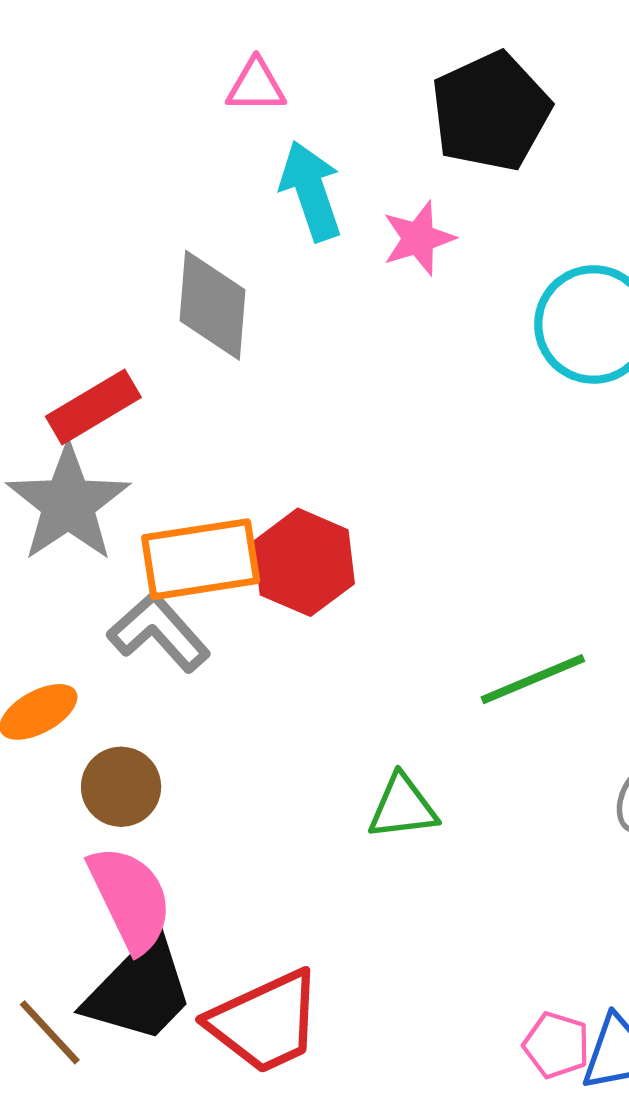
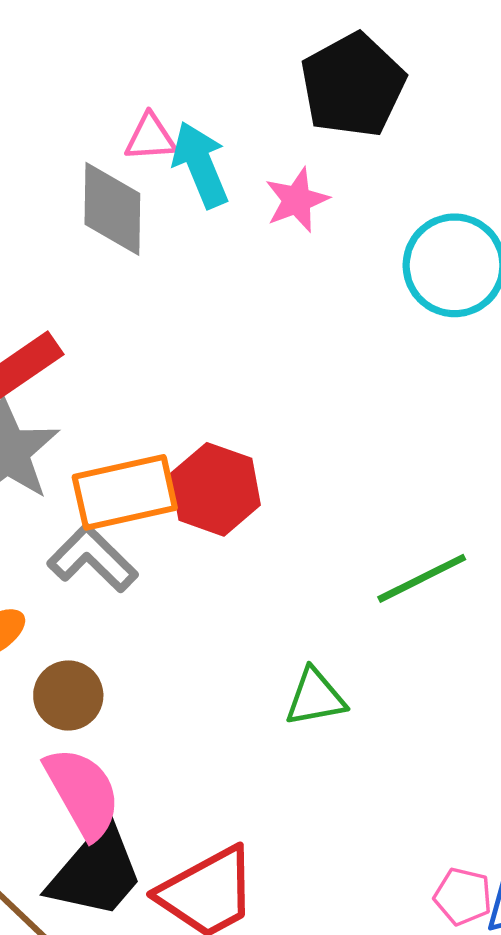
pink triangle: (256, 86) -> (150, 138), moved
gray diamond: (212, 305) -> (112, 209), moved

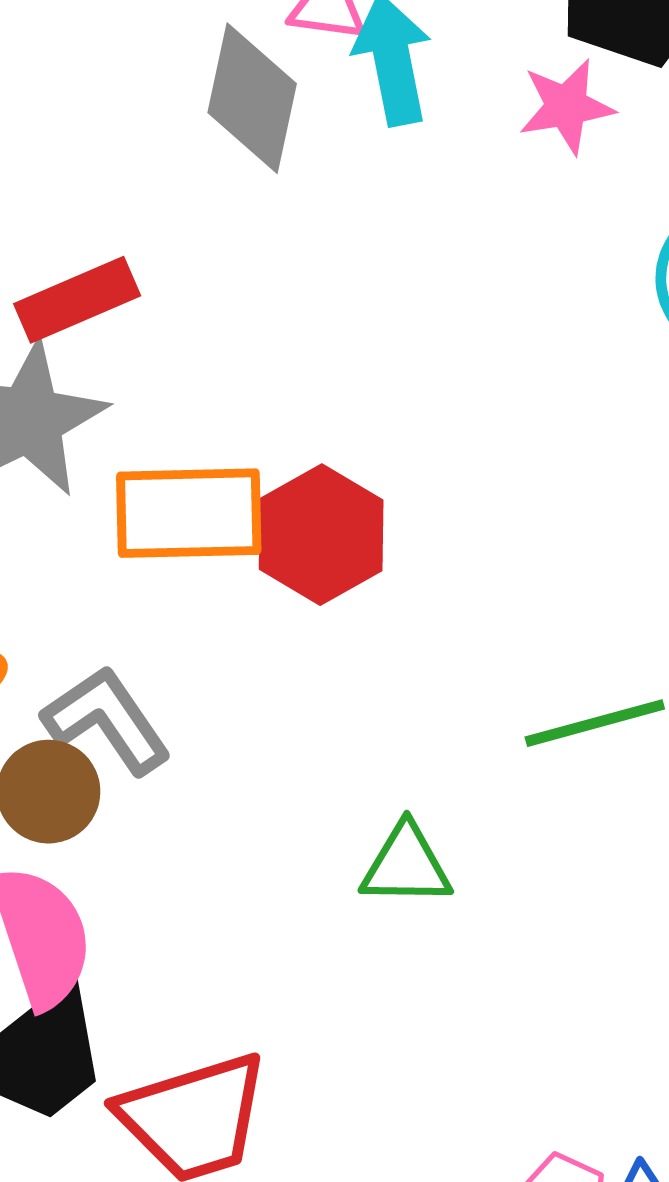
pink star: (297, 200) -> (566, 106), moved
gray L-shape: (93, 558) -> (107, 720), moved

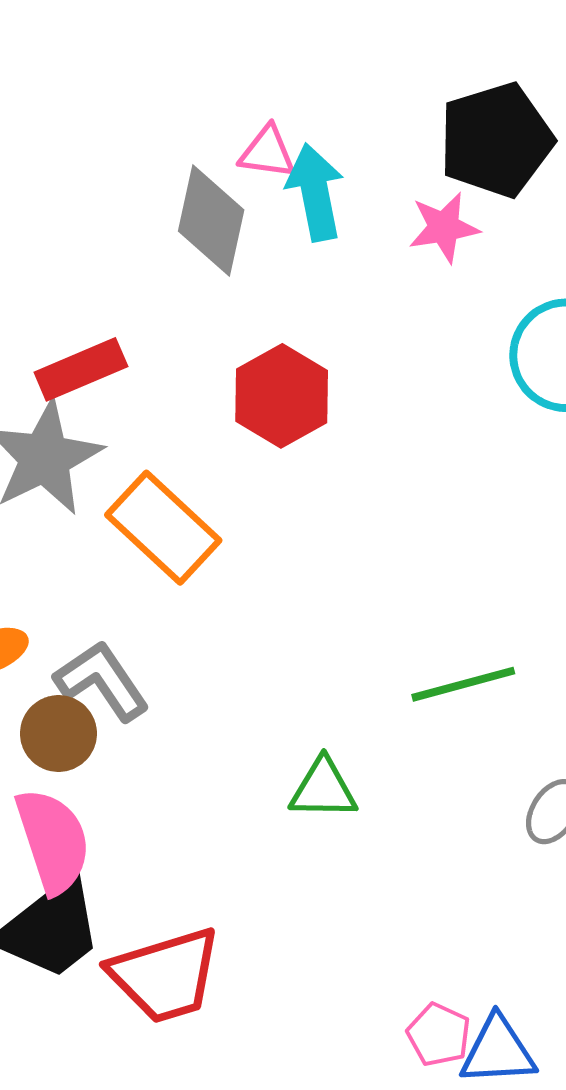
orange rectangle: (189, 513) -> (163, 528), turned 44
red hexagon: (321, 535) -> (282, 396), moved

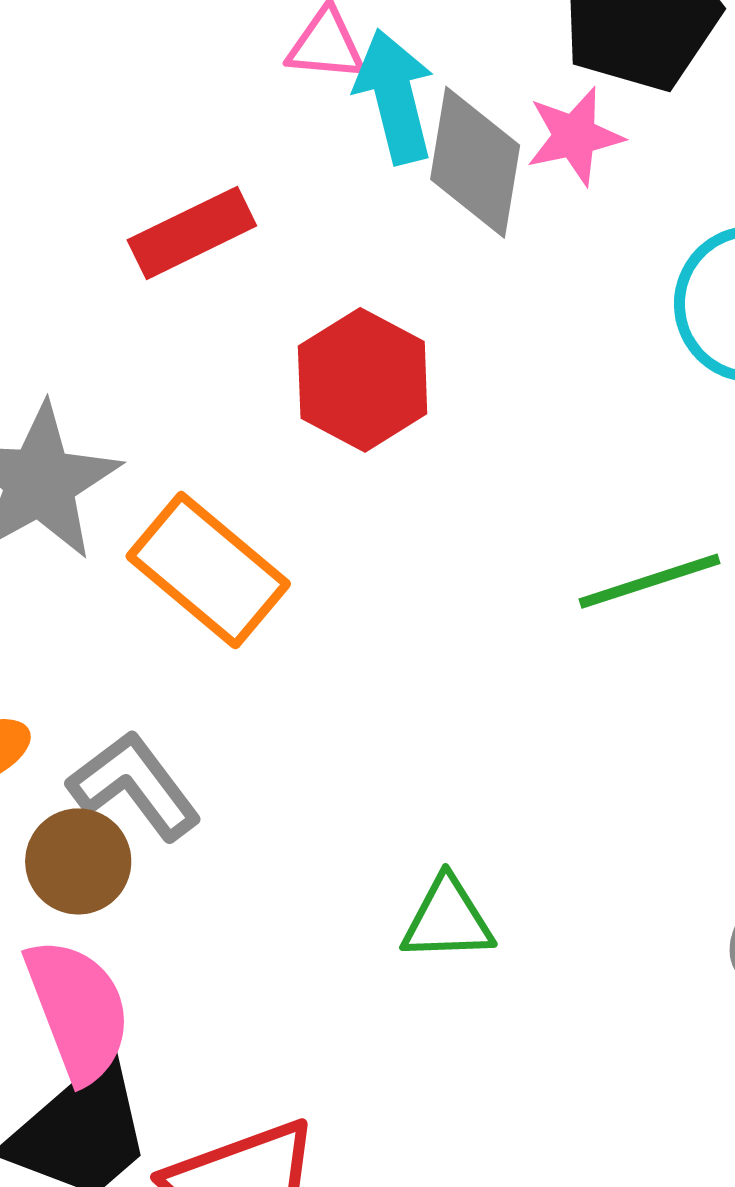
gray diamond: (211, 221) -> (475, 162), moved
red rectangle: (81, 369) -> (192, 233), moved
green line: (463, 684) -> (650, 581), moved

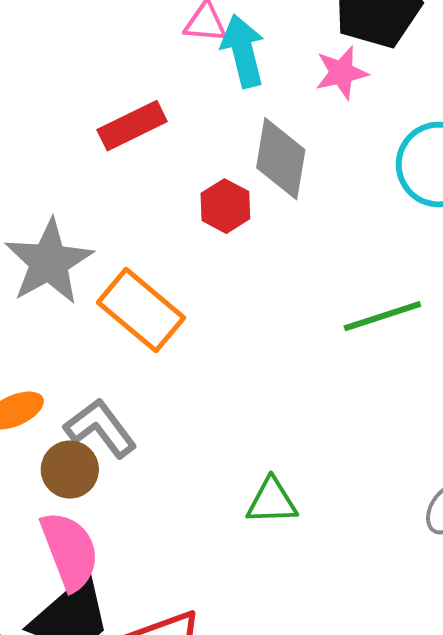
gray diamond: (475, 162) -> (281, 159), moved
red hexagon: (363, 380) -> (225, 206), size x0.7

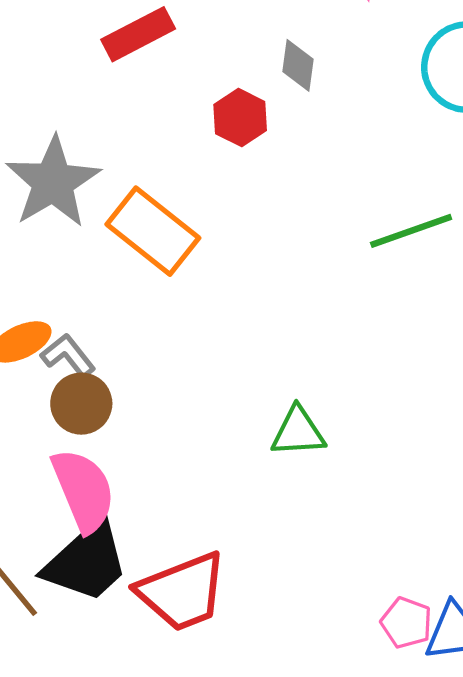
gray diamond: (281, 159) -> (298, 65), size x0.6
gray L-shape: (101, 428) -> (68, 356), moved, size x0.7

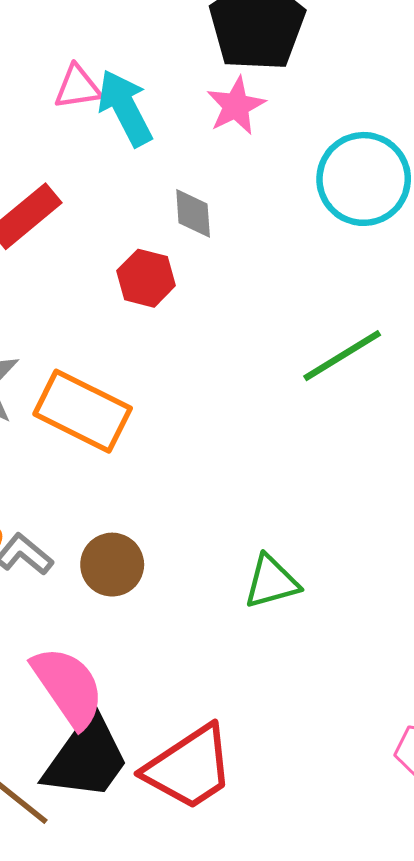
brown circle: (81, 404) -> (112, 565), moved

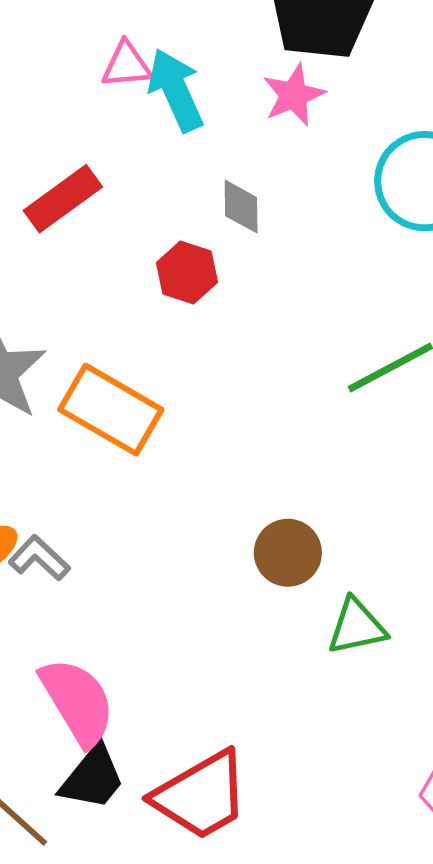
brown circle: (112, 565) -> (288, 553), moved
green triangle: (272, 582) -> (357, 627), moved
black trapezoid: (86, 757) -> (92, 778), size x0.7

